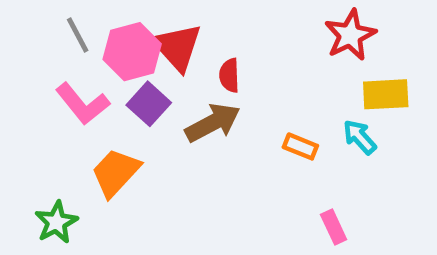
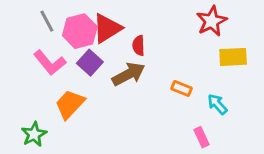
red triangle: (177, 47) -> (107, 28), turned 40
cyan arrow: (360, 137) -> (217, 104), moved

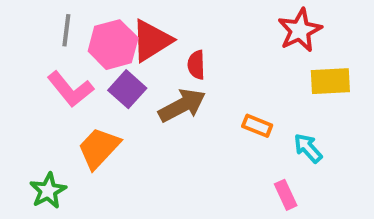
gray line: (47, 21) -> (66, 30), turned 35

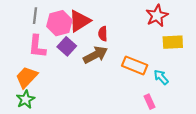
pink L-shape: (70, 89) -> (37, 46), turned 45
orange rectangle: (257, 126) -> (135, 65), size x1.6
orange trapezoid: (99, 148) -> (27, 77), moved

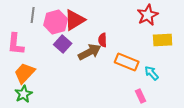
red semicircle: (103, 34) -> (103, 40), moved
pink L-shape: (37, 46) -> (16, 44), moved

